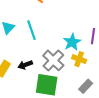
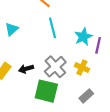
cyan line: (32, 30) -> (53, 28), moved
cyan star: (72, 42) -> (83, 37), moved

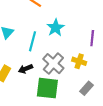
cyan line: (53, 28) -> (33, 41), moved, turned 36
cyan star: (83, 37) -> (56, 28), moved

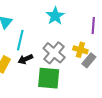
cyan line: (33, 41) -> (20, 40), moved
gray rectangle: (86, 88) -> (89, 60), moved

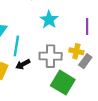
gray cross: (54, 53) -> (51, 56), turned -35
green square: (49, 78) -> (63, 83), moved, turned 30

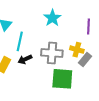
green square: (63, 83) -> (62, 79), turned -30

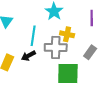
cyan line: (20, 41) -> (33, 36), moved
yellow cross: (77, 50) -> (67, 34), moved

